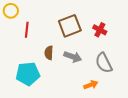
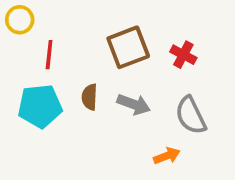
cyan pentagon: (28, 74) -> (40, 106), moved

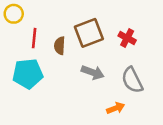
brown semicircle: (90, 97) -> (60, 46), moved

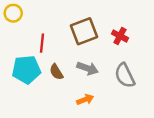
red line: (34, 38) -> (42, 43), moved
brown semicircle: (60, 46) -> (56, 72), moved, turned -35
orange arrow: (116, 108) -> (85, 100), moved

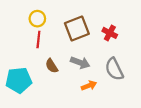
yellow circle: (13, 13) -> (37, 19), moved
cyan pentagon: (26, 70) -> (19, 80), moved
orange arrow: (85, 100) -> (89, 86), moved

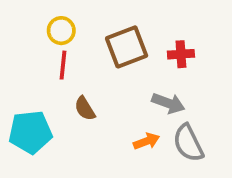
red cross: (110, 33) -> (181, 54), turned -32
gray arrow: (80, 63) -> (168, 103), moved
gray semicircle: (114, 69) -> (188, 143), moved

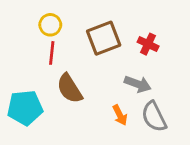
red cross: (181, 54) -> (148, 44), turned 30
brown semicircle: (85, 109) -> (70, 88), size x1.5
orange arrow: (146, 141) -> (120, 115), turned 84

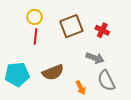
brown semicircle: (70, 88) -> (53, 72), moved, turned -80
orange arrow: (120, 115) -> (81, 88), moved

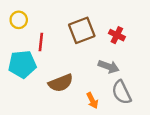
yellow circle: (35, 17) -> (19, 20), moved
cyan pentagon: (17, 74) -> (22, 64), moved

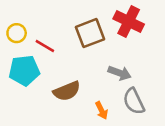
yellow circle: (19, 20) -> (17, 33), moved
red cross: (117, 35) -> (129, 22), moved, size x1.6
red line: (41, 42) -> (45, 46), turned -66

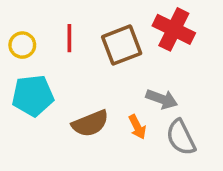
red line: (45, 46) -> (69, 38), moved, turned 60
orange arrow: (102, 110) -> (137, 127), moved

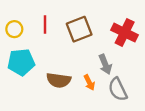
red cross: (174, 29) -> (125, 33), moved
gray arrow: (162, 99) -> (105, 64), turned 48
brown semicircle: (90, 123) -> (59, 80), turned 30

